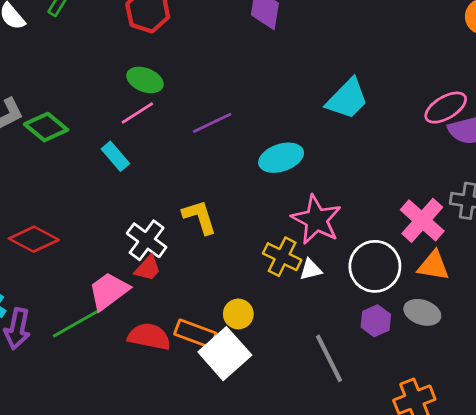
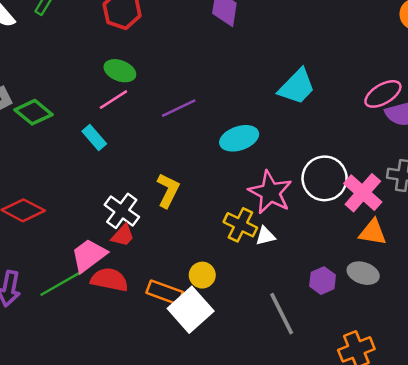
yellow L-shape: (200, 217) -> (168, 190), turned 44
white circle: (375, 266) -> (325, 178), moved
red semicircle: (149, 337) -> (109, 280), moved

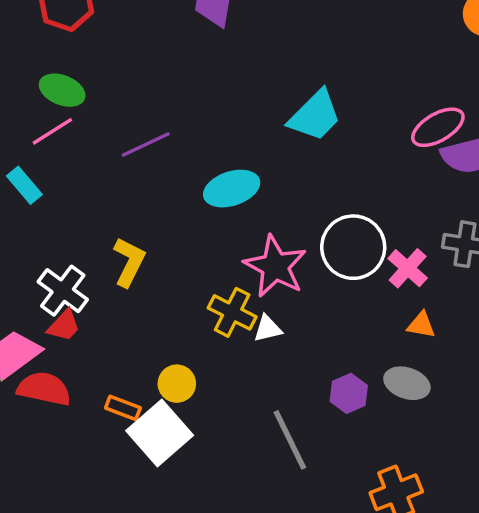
pink cross: (363, 193) -> (408, 268), size x0.7
orange triangle: (373, 232) -> (421, 325), size x0.7
orange rectangle: (165, 292) -> (123, 408), size x0.7

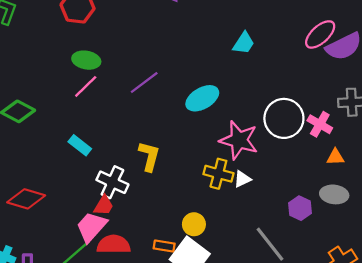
cyan trapezoid: (315, 116) -> (244, 43), size x0.7
cyan rectangle: (24, 185) -> (80, 145), moved
red trapezoid: (64, 326) -> (104, 205), moved

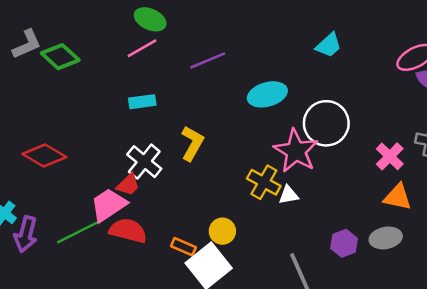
white circle: (284, 118) -> (326, 123), moved
cyan rectangle: (80, 145) -> (142, 102), moved, turned -60
orange triangle: (335, 157) -> (398, 197), size x1.4
gray ellipse: (334, 194) -> (386, 238), turned -32

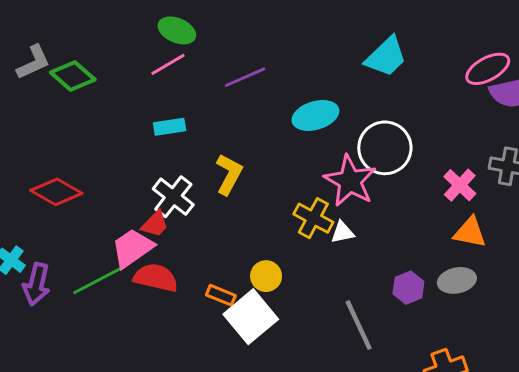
cyan trapezoid: (329, 45) -> (386, 57), size x1.4

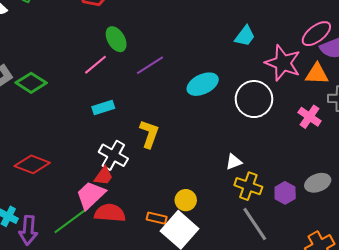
green ellipse: (177, 30) -> (116, 39), moved, turned 45
cyan trapezoid: (386, 57) -> (245, 36), size x0.7
pink star: (350, 181) -> (283, 63), moved
yellow cross: (313, 218) -> (248, 186), moved
orange triangle: (470, 232) -> (317, 74), moved

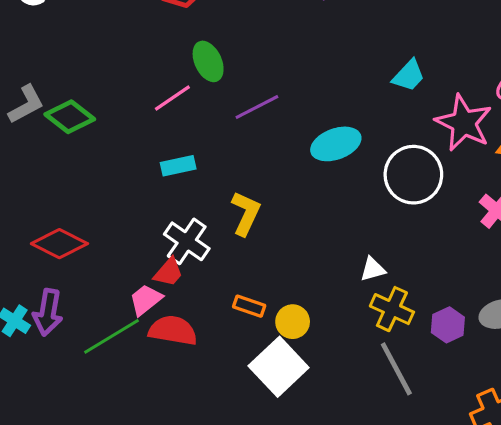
pink trapezoid: (91, 195) -> (146, 300), size x0.7
orange rectangle: (157, 218) -> (249, 306), moved
purple arrow: (28, 230) -> (48, 312), moved

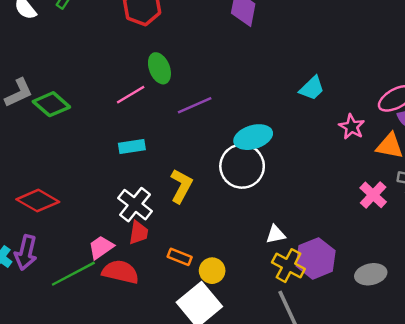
pink star: (464, 123) -> (352, 127), size x0.6
white circle: (413, 175) -> (242, 166), moved
red trapezoid: (168, 272) -> (138, 233), moved, turned -35
purple hexagon: (448, 325) -> (316, 258), moved, size x1.5

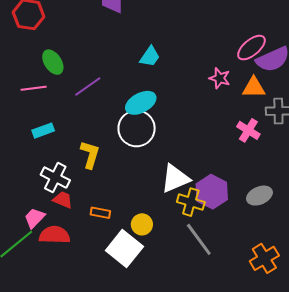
cyan trapezoid: (312, 88) -> (150, 57), moved
pink line: (131, 95) -> (34, 88), turned 35
red trapezoid: (138, 233) -> (63, 200), turned -65
white triangle: (276, 234) -> (175, 179), size x1.8
yellow circle: (212, 271) -> (142, 224), moved

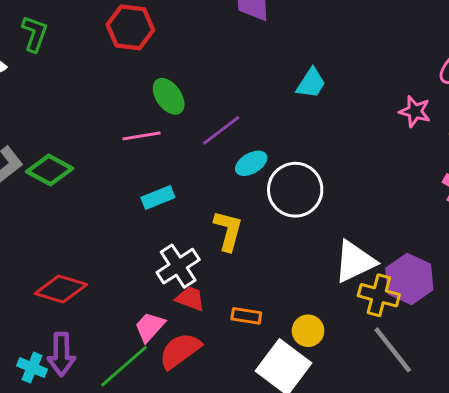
cyan ellipse: (141, 103) -> (251, 163), moved, size x0.7
white cross: (55, 177) -> (178, 266), turned 32
red semicircle: (55, 235) -> (180, 351), turned -36

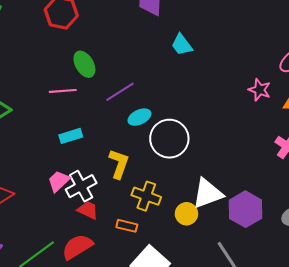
cyan trapezoid: (311, 83) -> (182, 45), moved, turned 105
yellow cross: (379, 295) -> (146, 196), moved
pink trapezoid: (150, 327) -> (59, 181), moved
yellow circle: (308, 331) -> (186, 214), moved

